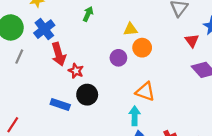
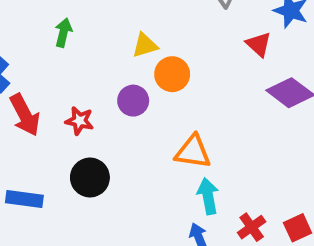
red star: (76, 71) -> (79, 121), moved
blue rectangle: (60, 105) -> (24, 199), moved
cyan arrow: (135, 116) -> (208, 196), moved

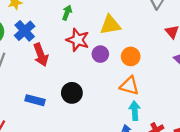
yellow triangle: (145, 45) -> (110, 25), size x1.5
orange circle: (172, 74) -> (131, 56), moved
red star: (79, 121) -> (78, 40), moved, size x1.5

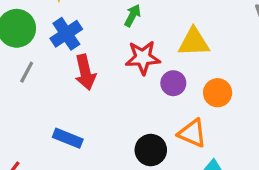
red star: (78, 40) -> (143, 58), turned -30
orange triangle: (129, 86) -> (192, 133), moved
black circle: (72, 93) -> (151, 150), moved

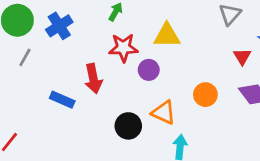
red arrow: (85, 72) -> (93, 79), moved
orange circle: (218, 93) -> (205, 95), moved
blue rectangle: (68, 138) -> (62, 100), moved

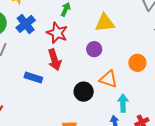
red star: (123, 48) -> (57, 33), moved, turned 30

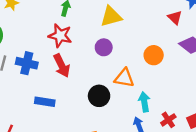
blue cross: (26, 24) -> (27, 63), moved, turned -30
blue rectangle: (33, 78) -> (45, 102), moved

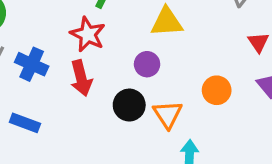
orange triangle: (124, 78) -> (168, 114), turned 35
black circle: (99, 96) -> (129, 105), moved
blue rectangle: (45, 102) -> (25, 123), moved

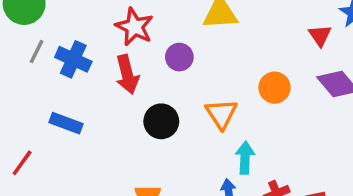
purple circle: (147, 64) -> (179, 57), moved
black circle: (129, 105) -> (161, 121), moved

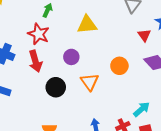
purple circle: (179, 57) -> (71, 57), moved
cyan arrow: (245, 158) -> (141, 109), moved, turned 48

